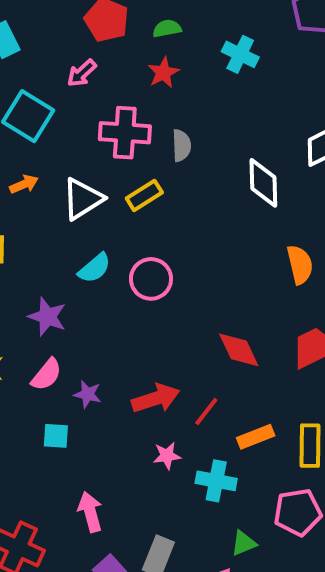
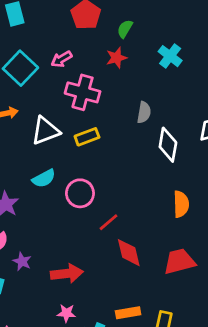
green semicircle: (167, 29) -> (125, 29), turned -60
pink arrow: (82, 73) -> (61, 59), moved
gray semicircle: (181, 145) -> (144, 112), moved
red line: (206, 412) -> (109, 222), moved

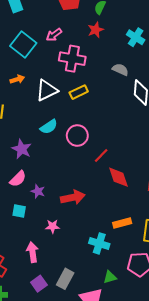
cyan cross: (170, 56) -> (136, 37), moved
gray semicircle: (144, 112) -> (120, 70), turned -70
pink star: (66, 313) -> (53, 226), moved

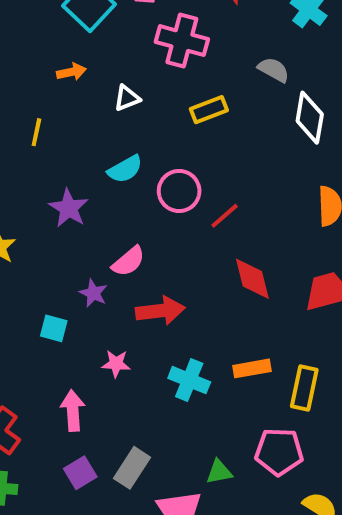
white triangle: (47, 90) -> (127, 98), size x0.6
yellow rectangle: (79, 92) -> (209, 110), moved
red line: (101, 155) -> (225, 216), moved
pink semicircle: (18, 179) -> (128, 261), moved
cyan cross: (99, 243) -> (189, 380), moved

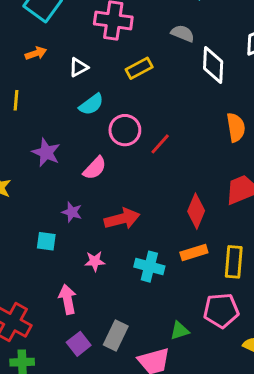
cyan semicircle: (125, 169) -> (91, 104), moved
pink semicircle: (128, 261) -> (95, 168), moved
red diamond: (252, 279) -> (196, 211), moved, turned 44

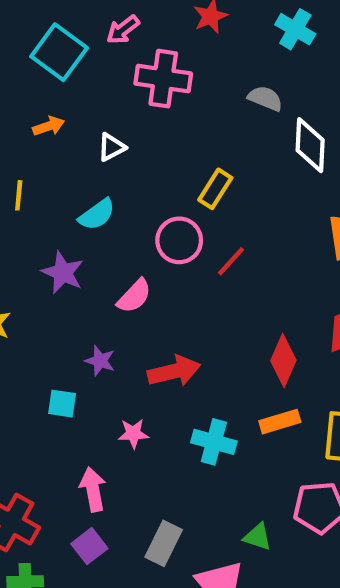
yellow rectangle: (139, 68) -> (215, 189), moved, turned -30
cyan semicircle: (91, 104) -> (97, 215), moved
green triangle: (179, 331) -> (258, 537), turned 36
purple square: (79, 344) -> (89, 546), moved

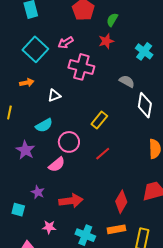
pink circle: (179, 240) -> (69, 142), moved

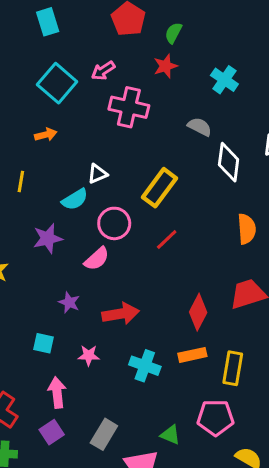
white triangle: (54, 95) -> (97, 174), moved
yellow rectangle: (99, 120) -> (160, 188), size x1.4
purple star: (25, 150) -> (48, 238), turned 30
cyan square: (18, 210) -> (43, 343), moved

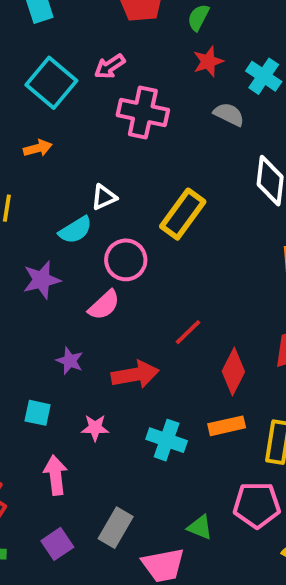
red star: (165, 66) -> (208, 61), moved
gray semicircle: (200, 127) -> (229, 114), moved
red line: (167, 239) -> (188, 332), moved
purple square: (52, 432) -> (57, 544), moved

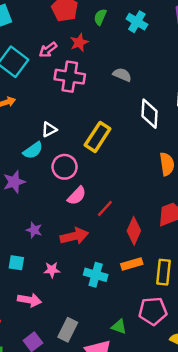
red star: (208, 61) -> (79, 42), moved
cyan cross: (264, 76) -> (137, 22), moved
pink semicircle: (104, 305) -> (77, 196), moved
pink arrow: (56, 475) -> (29, 300), turned 110

